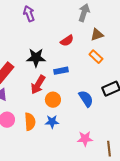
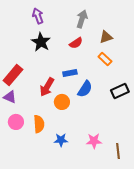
gray arrow: (84, 13) -> (82, 19), moved
black star: (36, 58) -> (41, 42), moved, turned 30
blue semicircle: (86, 99) -> (85, 89), moved, turned 66
blue star: (52, 122) -> (61, 140), moved

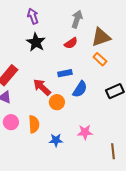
brown triangle: (106, 37) -> (101, 37), size x1.5
red arrow: (47, 87) -> (42, 87), turned 102
pink star: (94, 141) -> (85, 132), moved

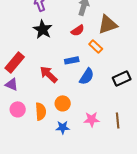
orange rectangle: (100, 59) -> (96, 46), moved
orange circle: (57, 102) -> (63, 103), moved
brown line: (113, 151) -> (118, 120), moved

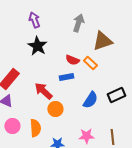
red semicircle: (78, 30) -> (72, 60), moved, turned 56
blue semicircle: (87, 76) -> (90, 100), moved
orange circle: (63, 103) -> (55, 109), moved

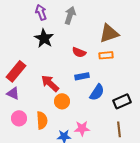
gray arrow: (78, 23) -> (70, 15), moved
orange rectangle: (90, 63) -> (106, 55), moved, turned -48
blue rectangle: (66, 77) -> (82, 76), moved
black rectangle: (116, 95) -> (122, 101), moved
pink star: (86, 136) -> (82, 128), moved

